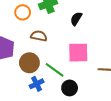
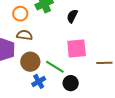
brown semicircle: (39, 36) -> (24, 35), moved

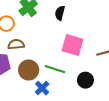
pink square: (77, 49) -> (72, 45), turned 35
black circle: (71, 83) -> (85, 80), moved

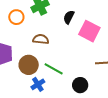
brown semicircle: (16, 44) -> (41, 39), moved
pink square: (72, 45) -> (89, 31), moved

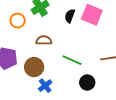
pink square: (89, 31) -> (92, 15), moved
green line: (54, 69) -> (72, 60), moved

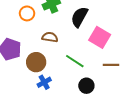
pink square: (92, 15) -> (100, 37), moved
black semicircle: (70, 16) -> (79, 17), size x1.5

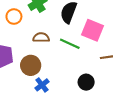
green line: (75, 61) -> (70, 44), moved

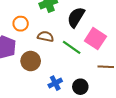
orange circle: (14, 17) -> (21, 24), moved
blue cross: (42, 85) -> (55, 83), moved

